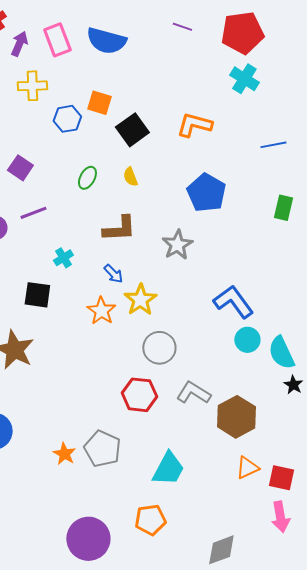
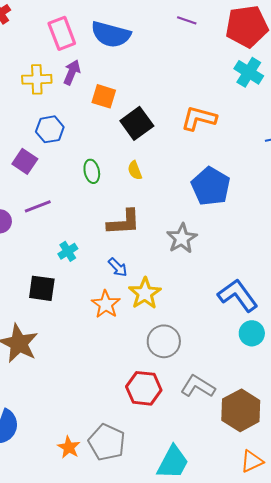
purple arrow: (19, 44) -> (72, 72), moved
blue hexagon: (67, 119) -> (50, 129), moved
green ellipse: (87, 178) -> (92, 171), turned -40

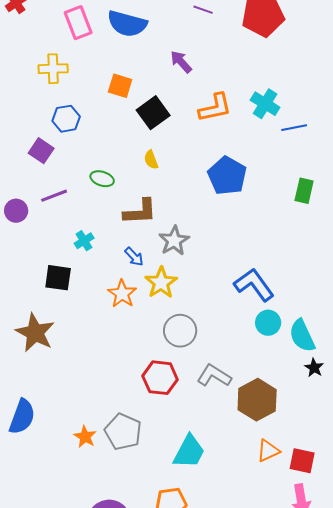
purple arrow: (72, 72) -> (181, 62), moved, turned -65
cyan cross: (249, 72) -> (265, 104), moved
orange L-shape: (199, 118) -> (215, 108), turned 153
green ellipse: (92, 171) -> (102, 179), moved, turned -60
gray star: (182, 238) -> (174, 241), moved

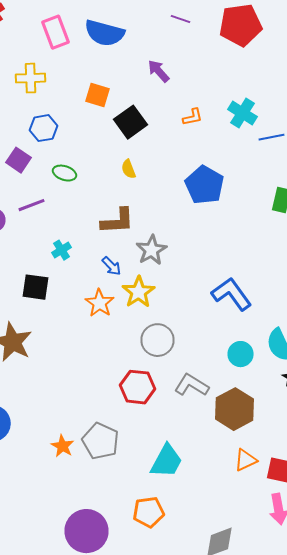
orange L-shape: (215, 108) -> (192, 117), size x0.6
green ellipse: (102, 179) -> (64, 173), moved
cyan circle: (268, 323) -> (240, 354), moved

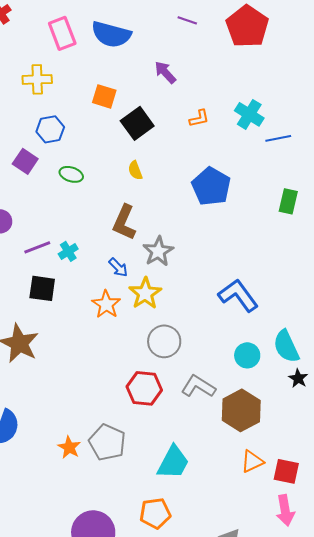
red pentagon: (240, 25) -> (247, 26), turned -30
purple line: (32, 205) -> (37, 247), moved
brown L-shape: (118, 221) -> (124, 222), turned 117

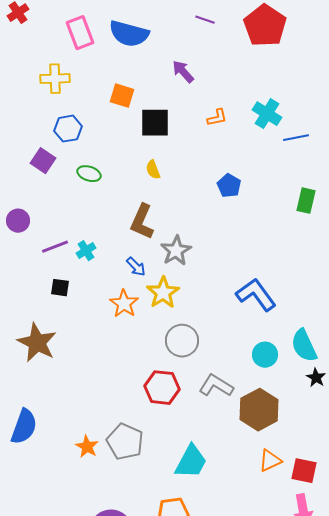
black square: (137, 123) -> (155, 123), turned 36
blue pentagon: (211, 186) -> (229, 186), size x0.6
black square: (42, 288) -> (60, 288), size x0.7

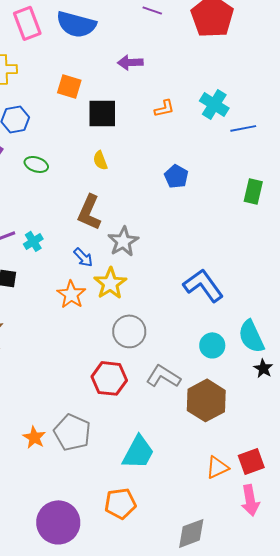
purple arrow: (183, 72) -> (130, 62), turned -50
orange triangle: (270, 461) -> (217, 467), moved
red square: (304, 471) -> (251, 461), turned -32

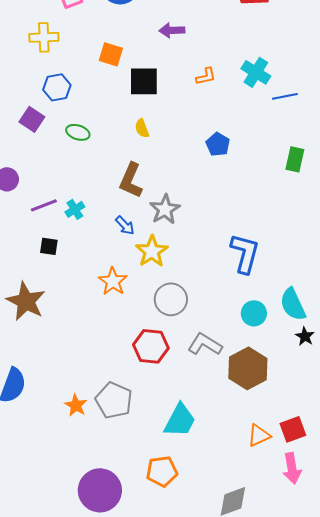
blue L-shape: (203, 285) -> (245, 253), turned 51
orange star: (71, 294) -> (113, 281), moved

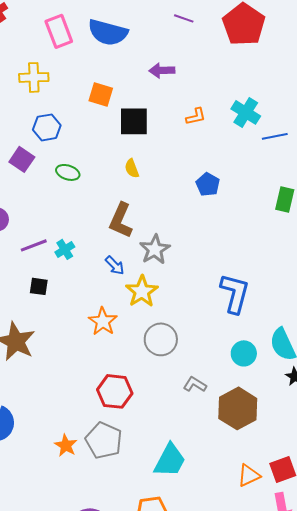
gray L-shape: (205, 344) -> (195, 384), size x0.7
red hexagon: (151, 346) -> (115, 391), moved

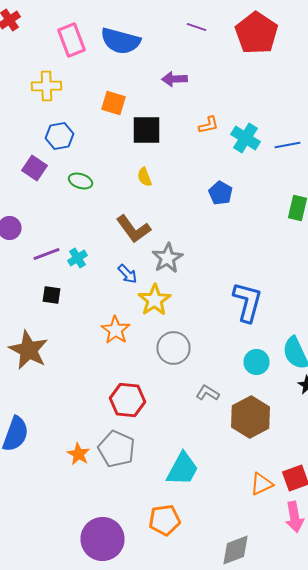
cyan cross: (246, 112) -> (246, 138), moved
brown L-shape: (121, 220) -> (134, 229), turned -60

